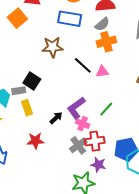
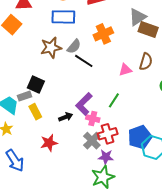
gray semicircle: (102, 24) -> (74, 46), moved
pink triangle: (102, 71) -> (125, 70), moved
black arrow: (56, 118) -> (66, 117), turned 32
purple star: (98, 165) -> (106, 157), moved

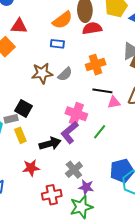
blue rectangle: (63, 17) -> (57, 44), size x0.6
black line: (84, 61) -> (102, 91), moved, turned -30
black arrow: (66, 117) -> (50, 144), size x1.5
pink cross: (93, 119) -> (76, 114), moved, size x1.5
red cross: (108, 134) -> (52, 195), moved

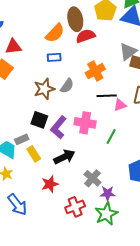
black square: (24, 108) -> (39, 120), moved
purple L-shape: (70, 132) -> (58, 127), moved

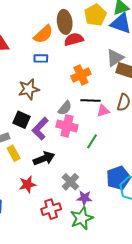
gray semicircle: (67, 86) -> (65, 108), moved

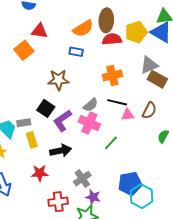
yellow pentagon: (95, 15) -> (136, 32), moved

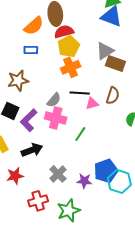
yellow pentagon: (136, 32) -> (69, 46), moved
purple star: (93, 197) -> (84, 181), moved

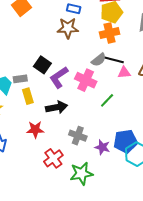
brown star: (18, 81) -> (68, 28), moved
gray semicircle: (54, 100) -> (99, 60), moved
gray cross: (58, 174) -> (78, 136), turned -36
red cross: (38, 201) -> (53, 158), turned -30

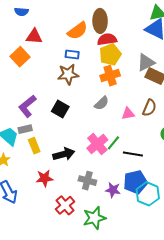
black line: (114, 60) -> (133, 154), moved
black square: (42, 65) -> (60, 109), moved
purple L-shape: (59, 77) -> (27, 106), moved
pink cross: (86, 80) -> (97, 144), moved, turned 30

